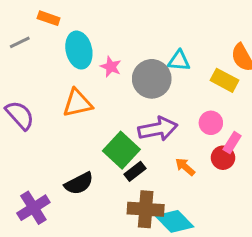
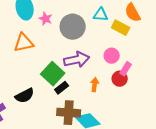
cyan triangle: (179, 61) -> (101, 15), moved
orange arrow: (185, 167) -> (95, 85), turned 56

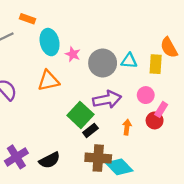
cyan triangle: (101, 15) -> (129, 61), moved
yellow rectangle: (121, 28) -> (156, 64), turned 66
black semicircle: (25, 96) -> (50, 160), moved

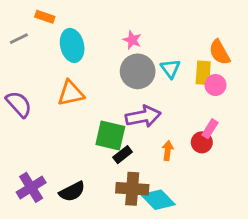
pink star: (73, 54) -> (132, 40), moved
cyan triangle: (129, 61) -> (170, 69), turned 49
pink circle: (146, 95) -> (215, 85), moved
green square: (80, 115) -> (110, 136), turned -30

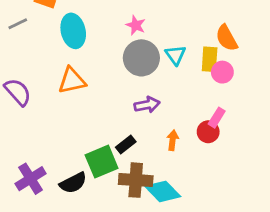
purple arrow: (143, 116) -> (147, 105), size x0.7
green square: (110, 136) -> (102, 162), moved, turned -36

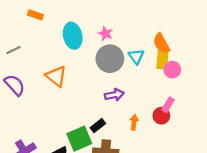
gray line: (18, 24) -> (14, 50), moved
cyan ellipse: (73, 31) -> (73, 36), moved
orange semicircle: (227, 38) -> (161, 43), moved
orange triangle: (72, 81) -> (56, 76), turned 50

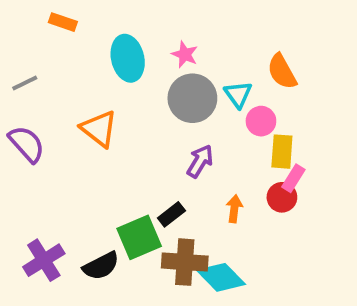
yellow rectangle: (162, 60) -> (282, 152), moved
pink circle: (172, 70) -> (261, 121), moved
purple arrow: (114, 95) -> (200, 161), turned -48

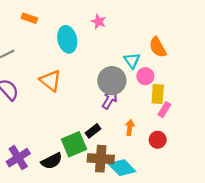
pink star: (185, 54) -> (99, 21), moved
gray circle: (192, 98) -> (112, 81), moved
red circle: (282, 197) -> (158, 140), moved

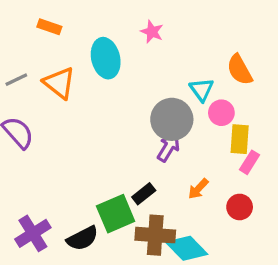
orange triangle: (51, 81) -> (59, 83), moved
orange arrow: (130, 127) -> (198, 189), turned -144

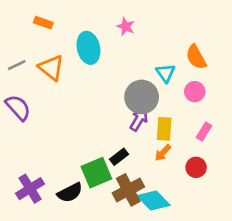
pink circle: (221, 113) -> (195, 92), moved
yellow rectangle: (240, 139) -> (164, 129), moved
brown cross: (155, 235) -> (128, 190), turned -32

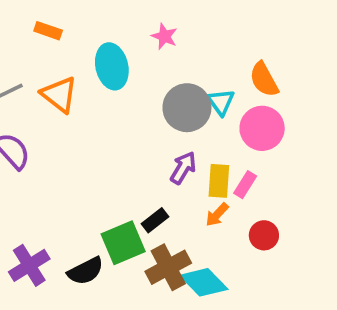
pink circle: (195, 92) -> (262, 128), size x1.5
gray circle: (142, 97) -> (187, 108), moved
pink rectangle: (204, 131) -> (245, 185), moved

